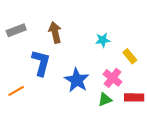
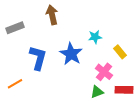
brown arrow: (55, 32) -> (52, 15), moved
blue star: (77, 80) -> (71, 54), moved

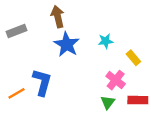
blue star: (71, 54) -> (67, 44), moved
blue L-shape: (38, 58) -> (42, 82), moved
green triangle: (97, 92) -> (108, 102), turned -32

